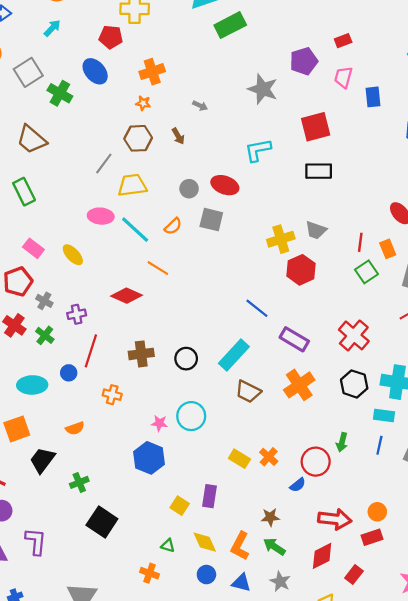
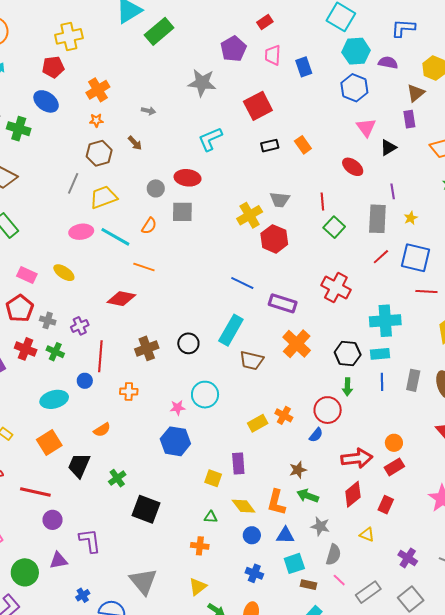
black rectangle: (319, 171) -> (270, 146), size x0.7
orange rectangle: (388, 249) -> (303, 145), moved
black hexagon: (354, 384) -> (348, 354), moved
yellow rectangle: (239, 459) -> (258, 423), turned -48

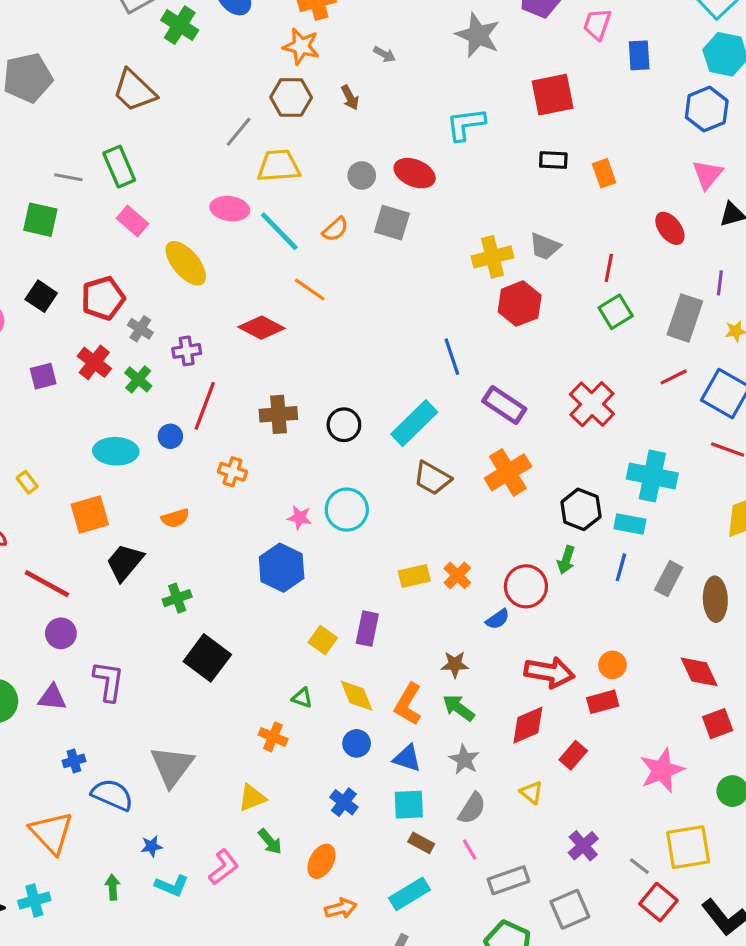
orange star: (96, 120) -> (301, 46), size x1.6
yellow ellipse: (64, 273) -> (186, 263), size x1.4
pink rectangle: (27, 275) -> (133, 221), moved
blue line: (242, 283) -> (452, 357), turned 30

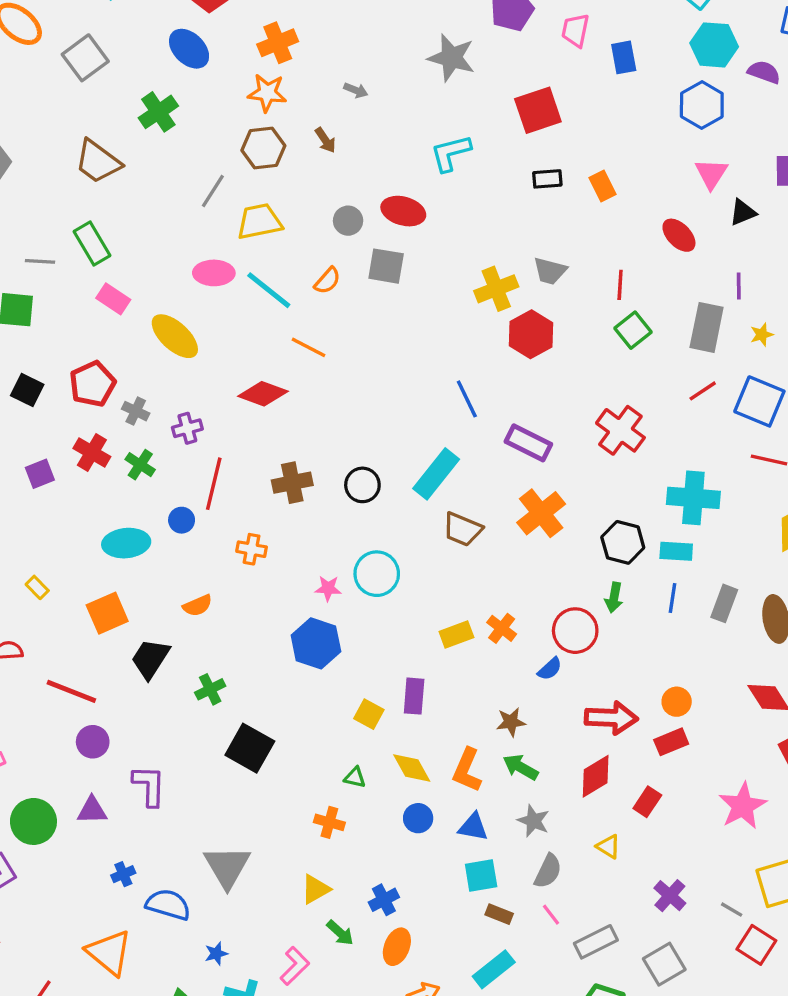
green cross: (180, 25) -> (158, 112), moved, turned 30
blue cross: (344, 802) -> (384, 900), moved, turned 32

